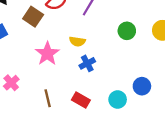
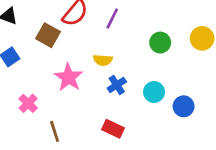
pink cross: (11, 83) -> (28, 103), moved
brown line: (48, 98) -> (55, 131), moved
cyan circle: (118, 99) -> (154, 92), moved

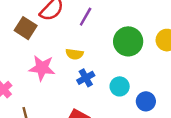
green circle: (160, 43) -> (128, 41), size x1.5
pink star: (69, 77) -> (42, 68), turned -30

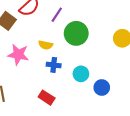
green circle: (128, 41) -> (76, 33), moved
blue cross: (86, 78) -> (54, 65), turned 32

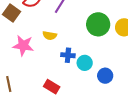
green circle: (76, 33) -> (98, 24), moved
blue cross: (54, 65) -> (68, 55), moved

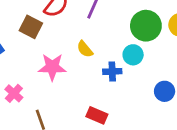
yellow semicircle: (50, 36) -> (85, 49), turned 48
cyan circle: (85, 63) -> (133, 55), moved

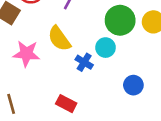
yellow semicircle: (85, 49) -> (59, 39), size x1.5
blue cross: (112, 71) -> (84, 62), turned 30

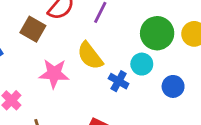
blue circle: (133, 85) -> (173, 86), moved

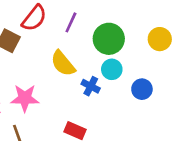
green circle: (157, 33) -> (109, 39), moved
pink star: (54, 74) -> (25, 98), moved

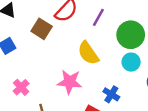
blue cross: (91, 86) -> (111, 94), moved
pink star: (25, 98) -> (70, 82), moved

